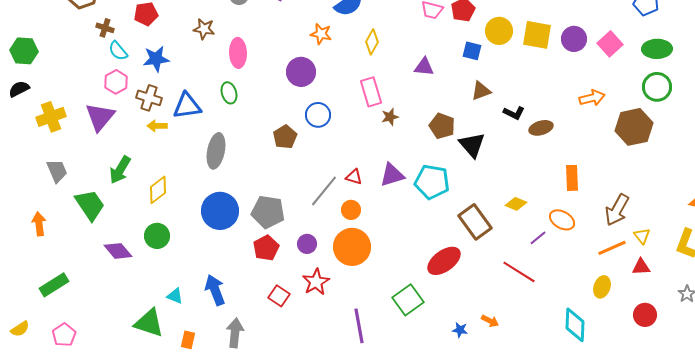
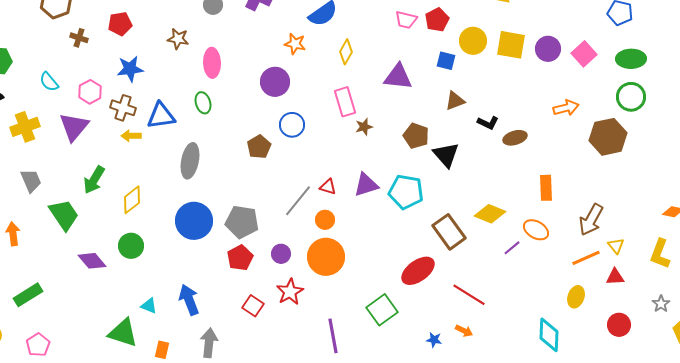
cyan semicircle: (118, 51) -> (49, 82), moved
purple triangle: (424, 67) -> (398, 77), size x1.4
yellow diamond: (516, 204) -> (490, 214), size x1.4
red line: (519, 272) -> (469, 295), moved

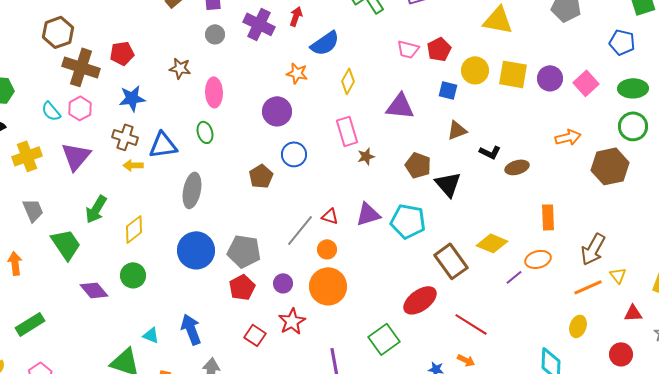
brown cross: (79, 38) -> (81, 67), size x2.0
pink hexagon: (90, 92) -> (80, 108), moved
orange ellipse: (536, 230) -> (538, 259), turned -45
red triangle: (615, 277) -> (633, 313), moved

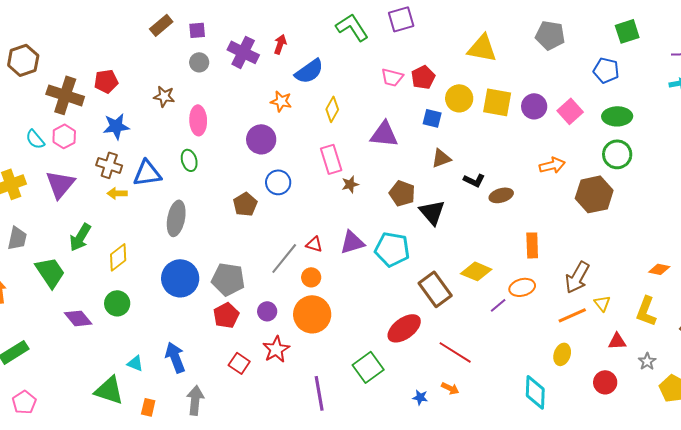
brown hexagon: (58, 32) -> (23, 60), moved
gray trapezoid: (33, 210) -> (17, 238), turned 35

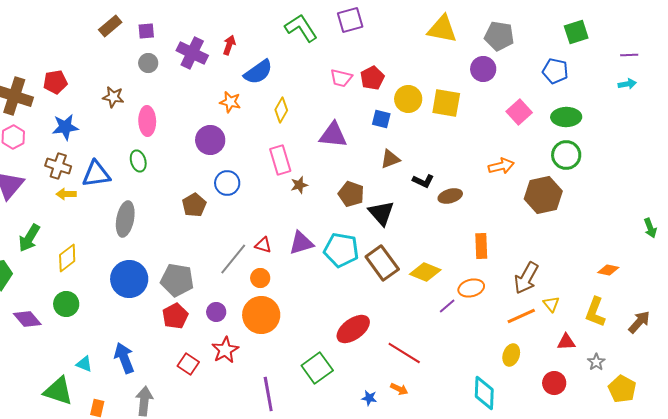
yellow triangle: (482, 48) -> (442, 29), moved
purple circle: (534, 106) -> (483, 69), moved
brown rectangle: (435, 289) -> (382, 263), moved

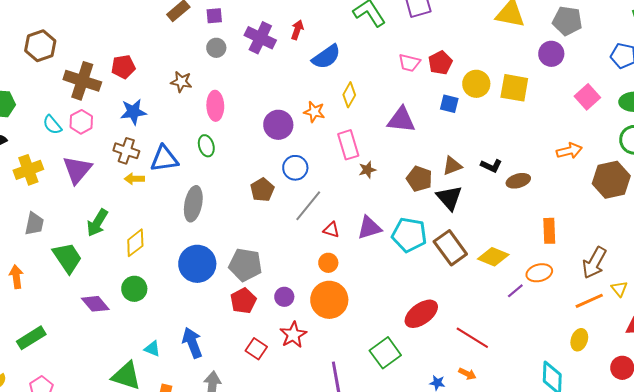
orange star: (230, 102) -> (314, 112), moved
brown triangle: (390, 159) -> (452, 166), moved
gray line: (233, 259) -> (308, 206), moved

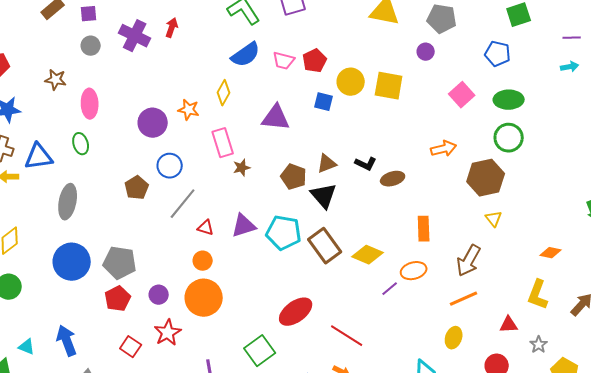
purple circle: (551, 54) -> (426, 52), size x0.7
blue semicircle: (326, 57) -> (246, 55), moved
yellow triangle: (619, 289) -> (494, 219), moved

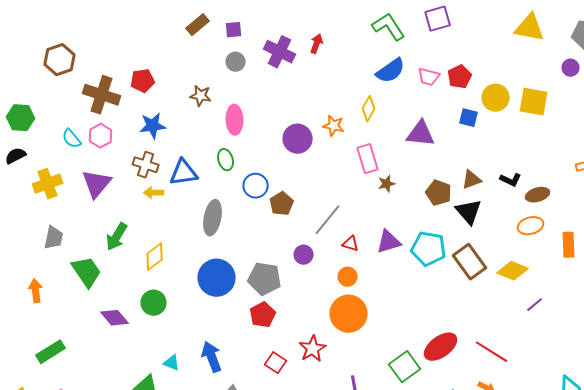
blue circle: (170, 166) -> (256, 186), moved
orange ellipse: (414, 271) -> (531, 226), moved
purple circle: (159, 295) -> (304, 255), moved
red ellipse: (296, 312) -> (441, 347), moved

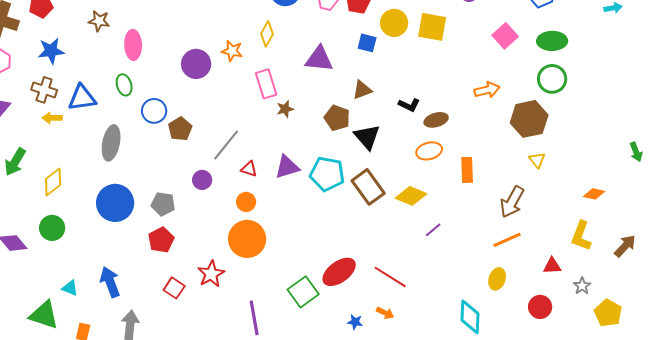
brown triangle: (472, 180) -> (362, 90), moved
gray pentagon: (265, 279) -> (163, 204), size x0.7

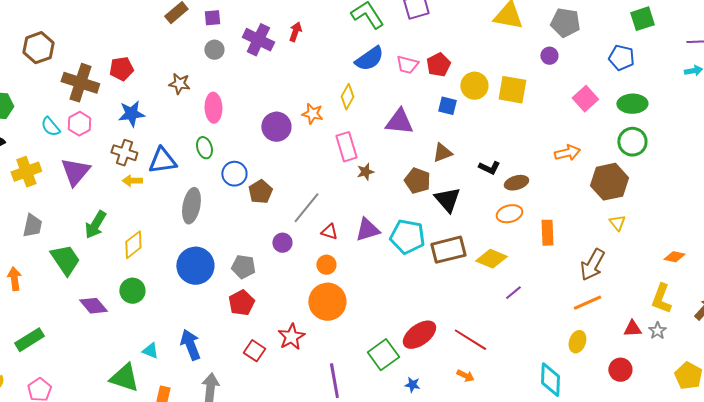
brown rectangle: (368, 187) -> (448, 250), turned -68
gray star: (582, 286) -> (657, 331), moved
blue star: (355, 322) -> (412, 385), moved

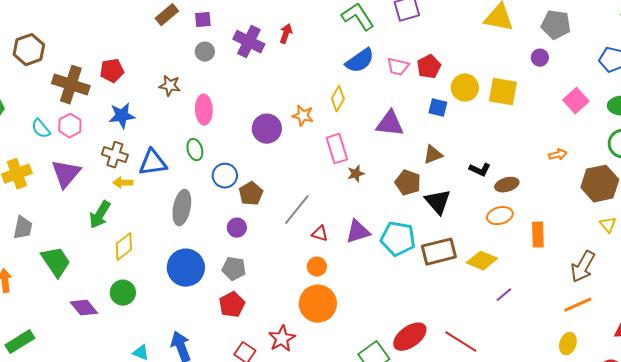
orange arrow: (567, 153) -> (558, 155), size x0.7
green arrow: (95, 225) -> (100, 215), moved
purple circle: (282, 243) -> (237, 228), moved

